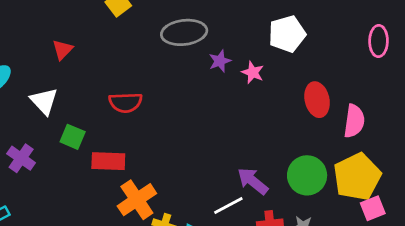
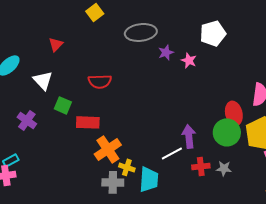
red ellipse: (317, 100) -> (234, 113), moved
purple arrow: (253, 181) -> (189, 136), turned 45

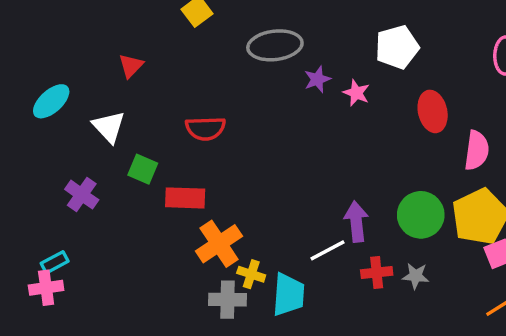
red ellipse: (234, 113) -> (433, 111), moved

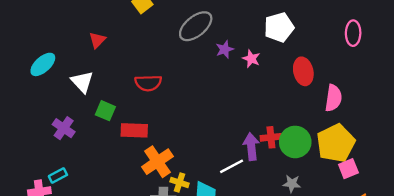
gray ellipse: (275, 45) -> (196, 26), turned -32
cyan rectangle: (55, 262) -> (58, 176), moved
red cross: (377, 273) -> (271, 137), moved

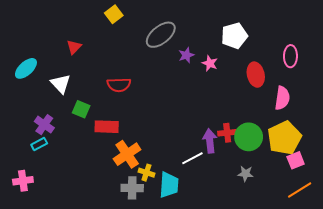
pink ellipse: (353, 33) -> (290, 56), moved
cyan rectangle: (58, 176) -> (39, 144), moved

